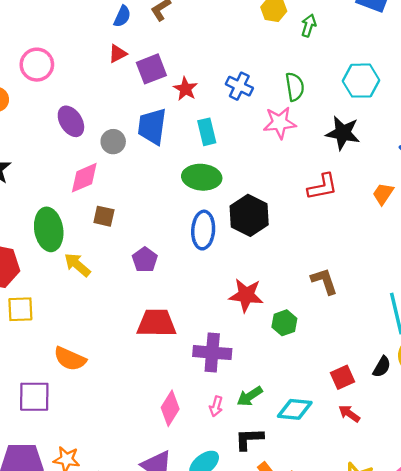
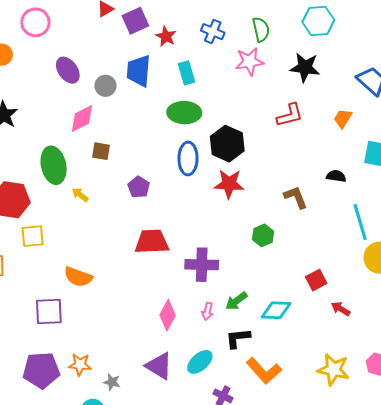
yellow arrow: (77, 265) -> (80, 195), size x0.7
red star: (246, 295) -> (229, 184), moved
black semicircle: (382, 367) -> (336, 176), moved, turned -108
red arrow: (349, 414) -> (341, 309), moved

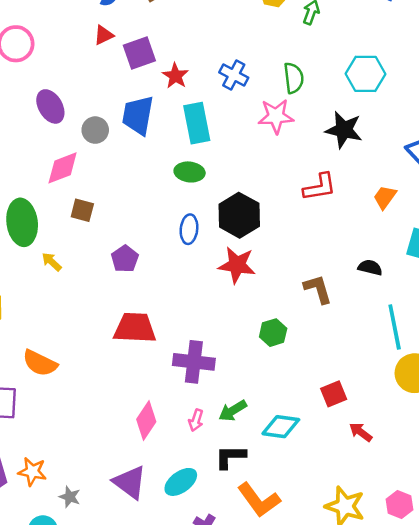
cyan rectangle: (186, 73) -> (197, 123), size x1.4
green ellipse: (184, 113) -> (190, 172), size x0.7
blue ellipse: (188, 159) -> (189, 229), size x0.7

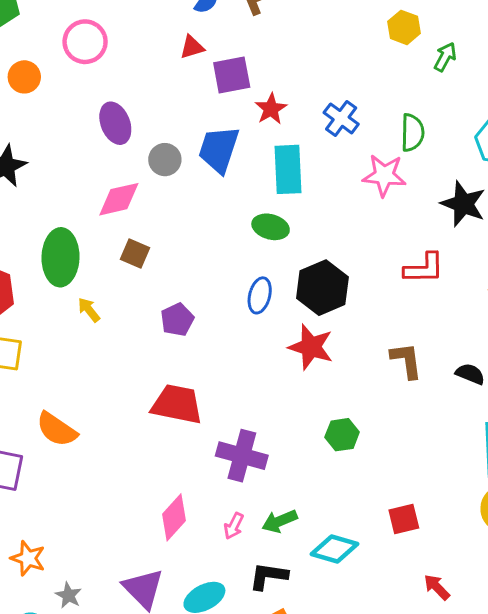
brown L-shape: (318, 289) -> (406, 360), moved
red arrow: (361, 432) -> (437, 587), moved

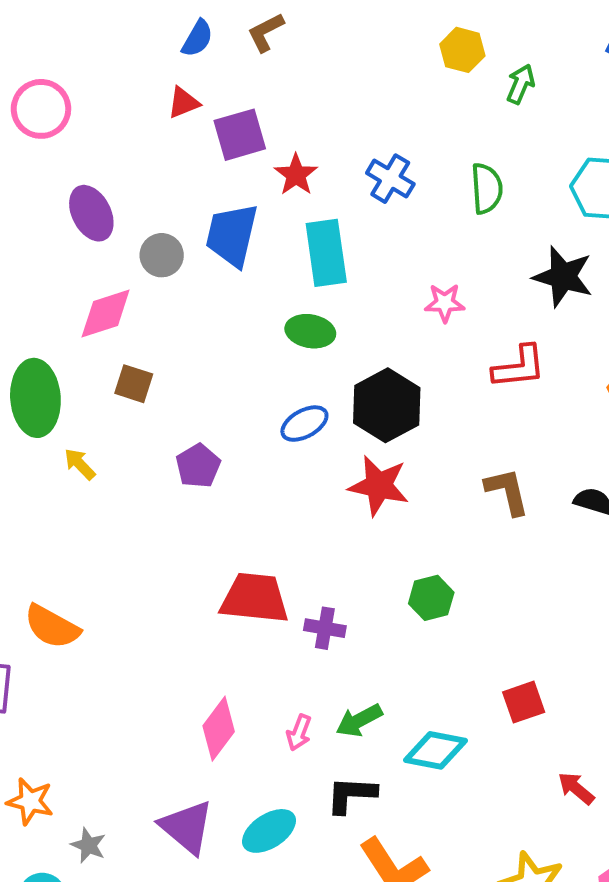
pink star: (384, 175) -> (445, 303), moved, size x0.7
blue ellipse: (260, 295) -> (304, 424), turned 52
red trapezoid: (177, 404) -> (255, 598), moved
purple cross: (242, 456) -> (325, 628), moved, size x0.6

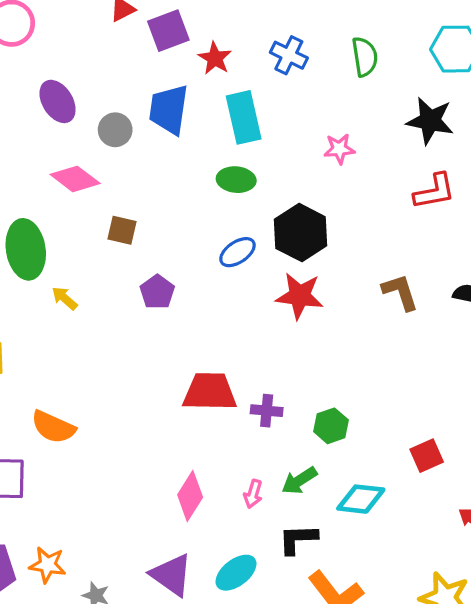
pink diamond: (106, 313) -> (75, 179), turned 60
red L-shape: (519, 367) -> (434, 191), moved
brown square: (134, 384) -> (122, 230), moved
green hexagon: (431, 598) -> (331, 426), moved

